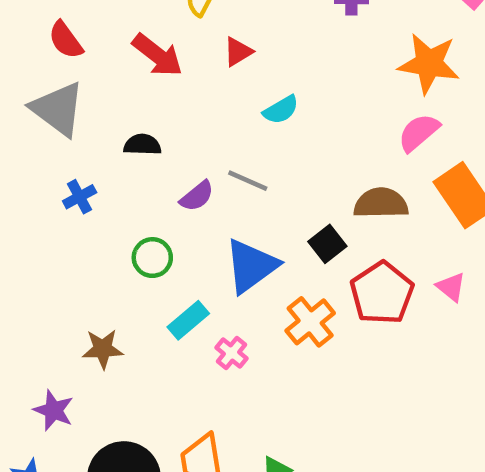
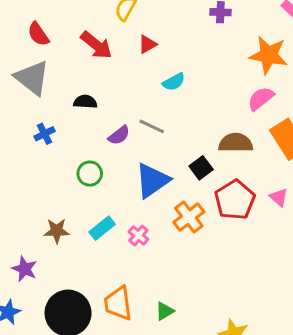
cyan rectangle: (188, 320) -> (102, 228), moved

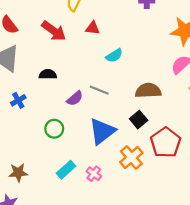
red triangle: (148, 44) -> (93, 28), turned 40
brown semicircle: (236, 143) -> (148, 91), moved
brown star: (57, 231) -> (18, 173), moved

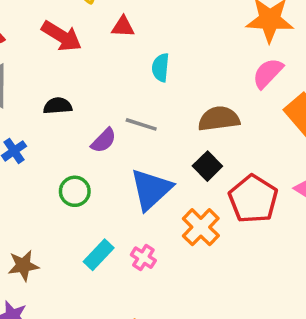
cyan semicircle: (114, 56) -> (161, 68), turned 132

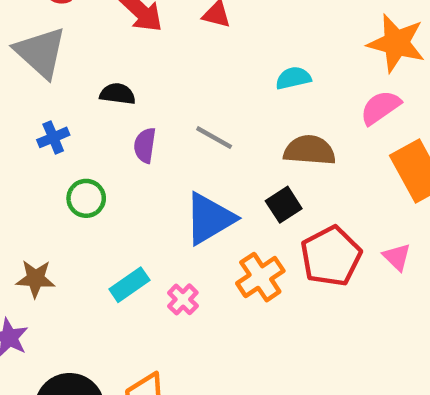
cyan semicircle: (161, 68) -> (293, 78), moved, turned 60
purple semicircle: (104, 141) -> (145, 145), moved, turned 132
green circle: (75, 191) -> (86, 198), moved

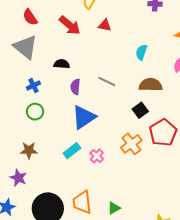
cyan semicircle: (293, 78) -> (141, 52), turned -56
green circle: (86, 198) -> (35, 112), moved
blue triangle: (210, 219) -> (84, 117), moved

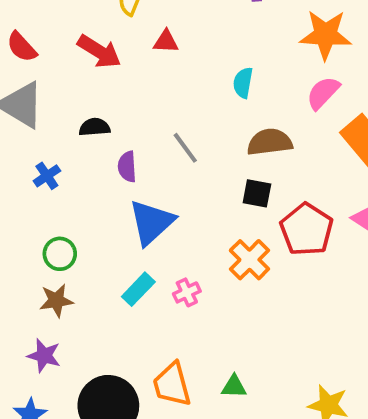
gray line: (107, 81) -> (185, 148), turned 36
black square: (140, 110) -> (257, 193), turned -35
green circle: (35, 112) -> (60, 254), moved
pink cross: (97, 156) -> (187, 292), turned 32
green triangle: (114, 208) -> (234, 387), turned 40

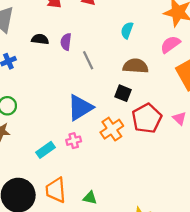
purple semicircle: (127, 167) -> (66, 42), moved
blue triangle: (151, 222) -> (80, 107), moved
cyan rectangle: (138, 289) -> (46, 150), moved

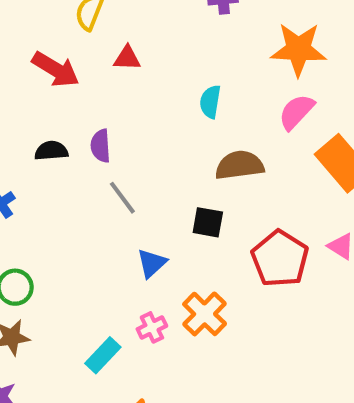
gray line: (88, 60) -> (122, 198), moved
black square: (123, 93) -> (208, 222), moved
blue triangle: (80, 107) -> (152, 263), size x0.6
orange cross: (112, 129) -> (205, 314), moved

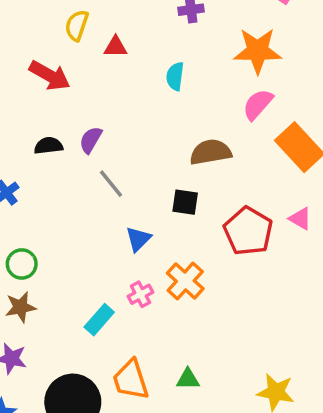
red triangle: (127, 58) -> (116, 47), moved
cyan semicircle: (210, 102) -> (175, 76), moved
purple semicircle: (101, 146) -> (91, 140), turned 36

